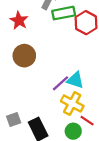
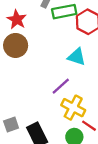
brown circle: (24, 56) -> (16, 45), moved
cyan triangle: (75, 80) -> (77, 57), moved

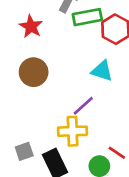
brown circle: (16, 45) -> (34, 72), moved
yellow cross: (73, 108) -> (73, 131), moved, turned -30

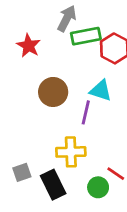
brown circle: (34, 72) -> (53, 92), moved
purple line: (83, 106) -> (86, 112), moved, turned -35

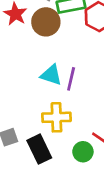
cyan triangle: (101, 91) -> (51, 75), moved
brown circle: (53, 92) -> (46, 22), moved

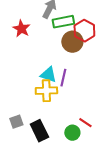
brown circle: (46, 22) -> (72, 42), moved
yellow cross: (56, 117) -> (46, 91), moved

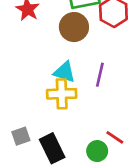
brown circle: (72, 42) -> (74, 27), moved
purple line: (63, 78) -> (100, 75), moved

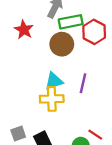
cyan triangle: (64, 72) -> (54, 81), turned -36

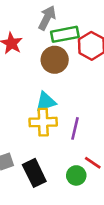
purple line: (83, 83) -> (75, 128), moved

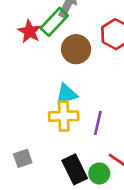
green rectangle: (65, 34) -> (54, 22), moved, turned -36
black rectangle: (34, 173) -> (75, 169), moved

